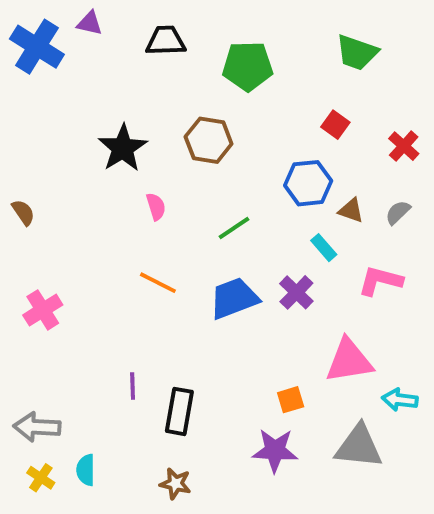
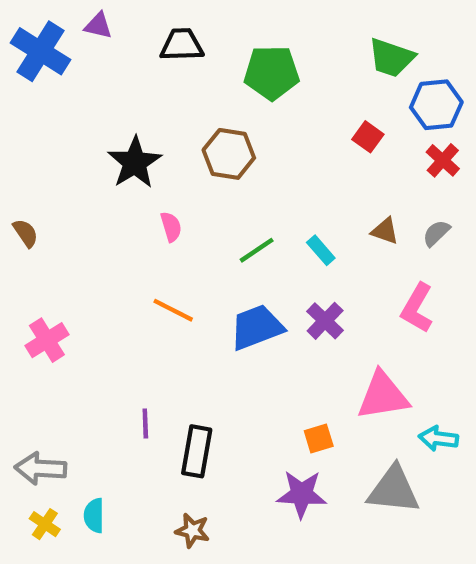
blue hexagon: (308, 183) -> (436, 105), moved
cyan rectangle: (324, 248) -> (321, 250), moved
pink L-shape: (380, 281) -> (417, 308), turned -75

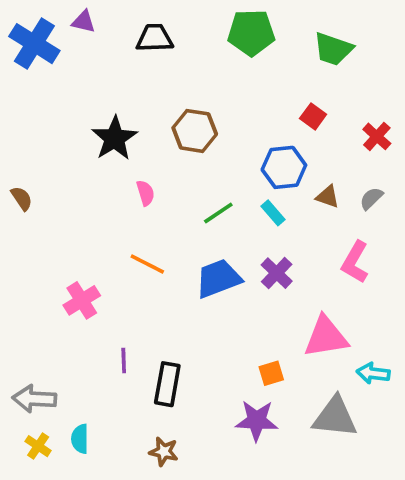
green pentagon: (272, 73) -> (251, 33), moved
blue hexagon: (436, 105) -> (284, 167), moved
pink cross: (47, 340) -> (82, 300), moved

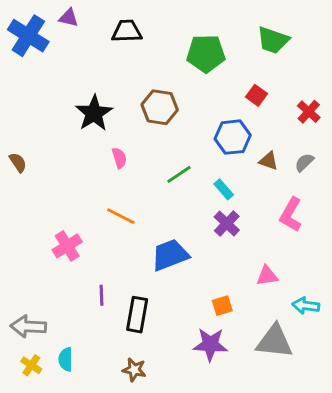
green pentagon: (251, 33) -> (206, 54), moved
cyan rectangle: (273, 213) -> (224, 189), moved
blue trapezoid: (218, 279) -> (170, 255), moved
pink triangle: (326, 337) -> (267, 276), size x0.6

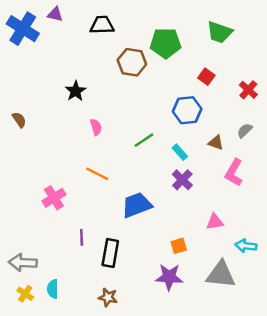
brown hexagon: (160, 107) -> (132, 62), moved
black star: (94, 113) -> (76, 91), size x0.7
brown triangle: (268, 161) -> (216, 143), moved
brown semicircle: (18, 162) -> (19, 120), moved

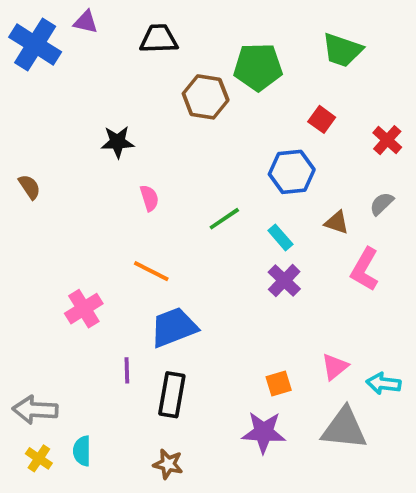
black star: (76, 91) -> (118, 142), turned 30
blue trapezoid: (137, 205) -> (174, 327), moved
pink triangle: (215, 222) -> (335, 367), moved, turned -30

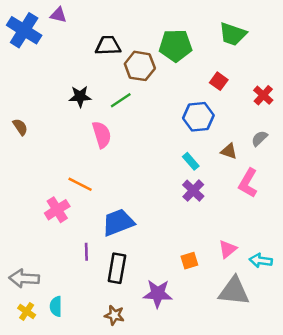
black trapezoid: (159, 39) -> (108, 46), moved
pink semicircle: (149, 198) -> (102, 135), size x1.5
green line: (224, 219) -> (121, 100), moved
orange line: (151, 271) -> (80, 184), moved
purple star: (264, 432) -> (158, 294), moved

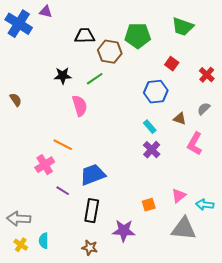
purple line: (86, 252) -> (63, 191), moved, turned -56

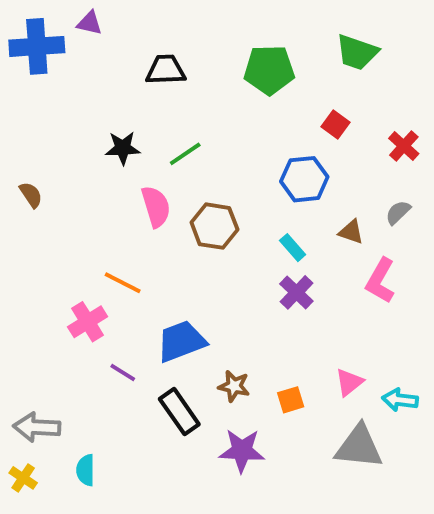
blue cross: (19, 24) -> (37, 46), turned -36
brown hexagon: (110, 52) -> (214, 226), moved
black rectangle: (92, 211) -> (179, 412), turned -45
yellow cross: (21, 245) -> (23, 478), moved
brown star: (90, 248) -> (234, 386), moved

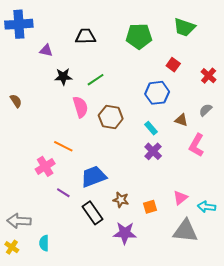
purple triangle: (90, 23) -> (46, 50), moved

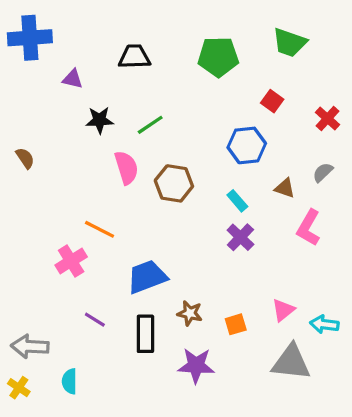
purple line: (63, 193) -> (95, 320), moved
black rectangle: (93, 213) -> (145, 334), turned 35

